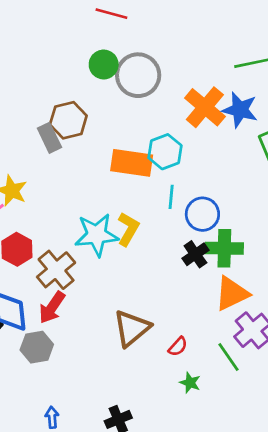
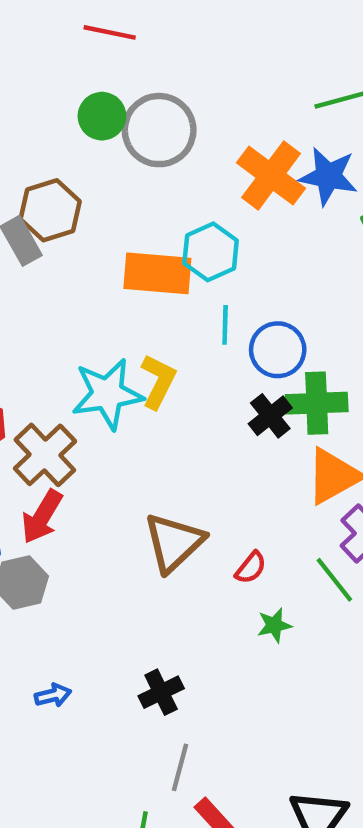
green star: (190, 383) -> (274, 625), turned -30
blue arrow: (52, 417) -> (53, 695), turned 85

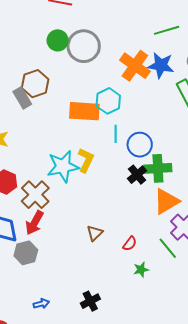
brown triangle: (174, 542) -> (95, 233), size x0.6

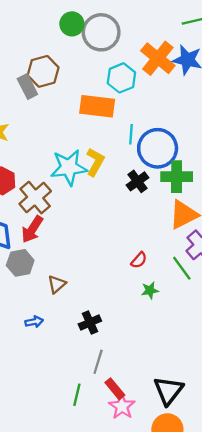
cyan hexagon: (108, 101) -> (121, 78), moved
blue circle: (140, 145) -> (158, 148), size x1.4
black cross: (137, 175) -> (138, 181), moved
brown triangle: (95, 233) -> (57, 284), moved

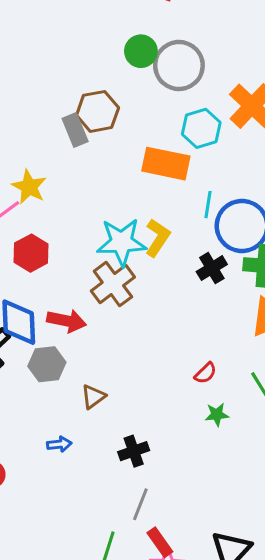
brown cross: (35, 198) -> (113, 284), moved
red arrow: (32, 229) -> (67, 321), turned -116

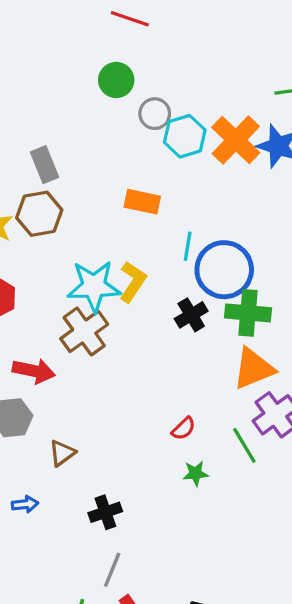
gray circle: (179, 65) -> (155, 114), moved, size x0.6
brown hexagon: (98, 111) -> (39, 214), moved
cyan hexagon: (201, 128) -> (185, 136), moved
orange rectangle: (166, 164) -> (142, 202), size x0.7

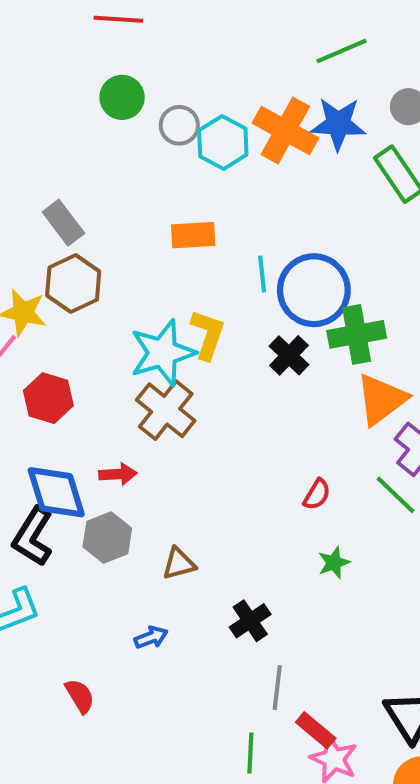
red arrow: (34, 371) -> (118, 474), size x0.7
brown triangle: (62, 453) -> (179, 564), turned 36
green star: (196, 473) -> (334, 563), moved

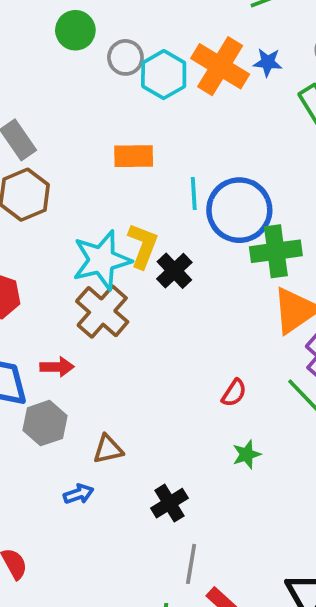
blue star: (338, 124) -> (268, 62), size x0.6
black cross: (289, 355) -> (174, 271), moved
blue arrow: (151, 637) -> (79, 494), moved

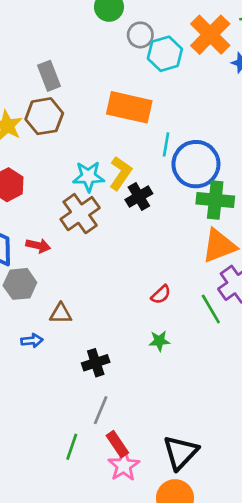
orange cross: (220, 66) -> (210, 35), moved
orange rectangle: (134, 156) -> (129, 107), size x1.5
cyan star: (102, 260) -> (88, 176), size x0.7

